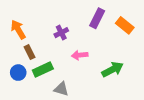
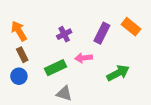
purple rectangle: (97, 18) -> (102, 33), moved
brown rectangle: (29, 52) -> (22, 55), moved
green rectangle: (43, 69) -> (56, 68), moved

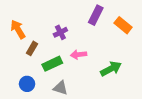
purple rectangle: (102, 33) -> (96, 15), moved
brown rectangle: (22, 55) -> (32, 48), moved, turned 56
blue circle: (19, 76) -> (27, 84), moved

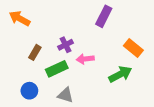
orange rectangle: (123, 25) -> (133, 48), moved
orange arrow: (18, 29) -> (20, 18), moved, turned -30
purple cross: (60, 32) -> (66, 45), moved

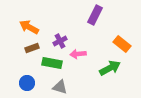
orange arrow: (20, 18) -> (29, 27), moved
brown rectangle: (35, 52) -> (32, 48), turned 40
green rectangle: (57, 69) -> (52, 63), turned 36

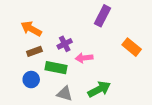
green arrow: (110, 68) -> (99, 89), moved
blue circle: (27, 83) -> (31, 80), moved

